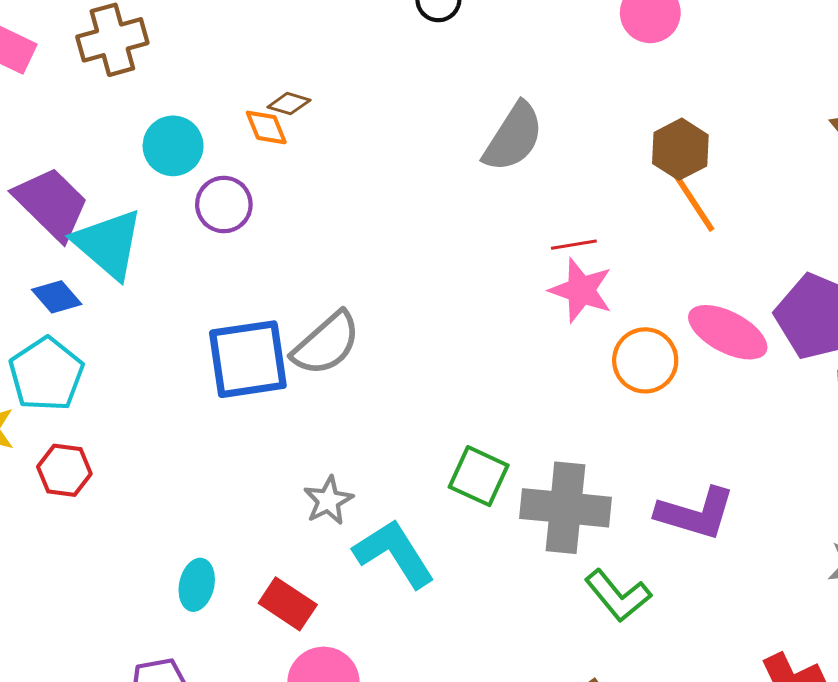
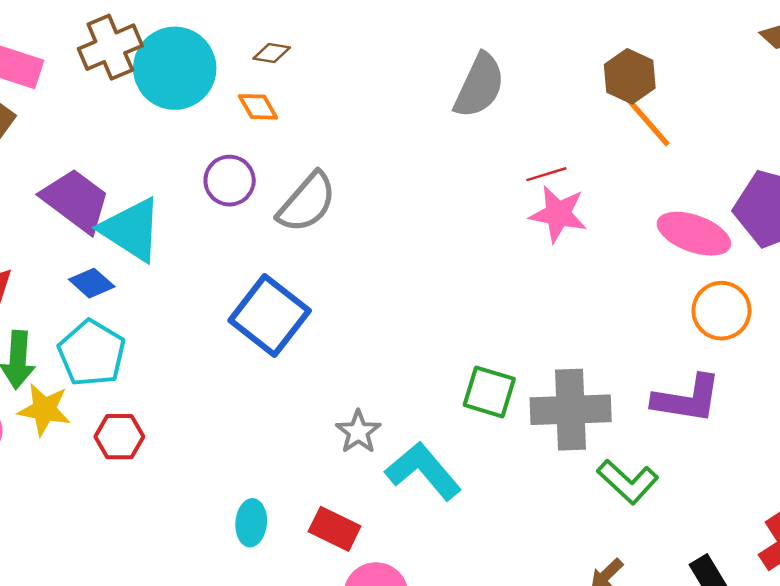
brown diamond: (289, 104) -> (272, 53), moved
cyan circle: (173, 146) -> (175, 68), moved, size x1.5
gray semicircle: (326, 344) -> (307, 202), moved
blue square: (248, 359) -> (270, 316), turned -36
orange circle: (645, 360) -> (721, 311), moved

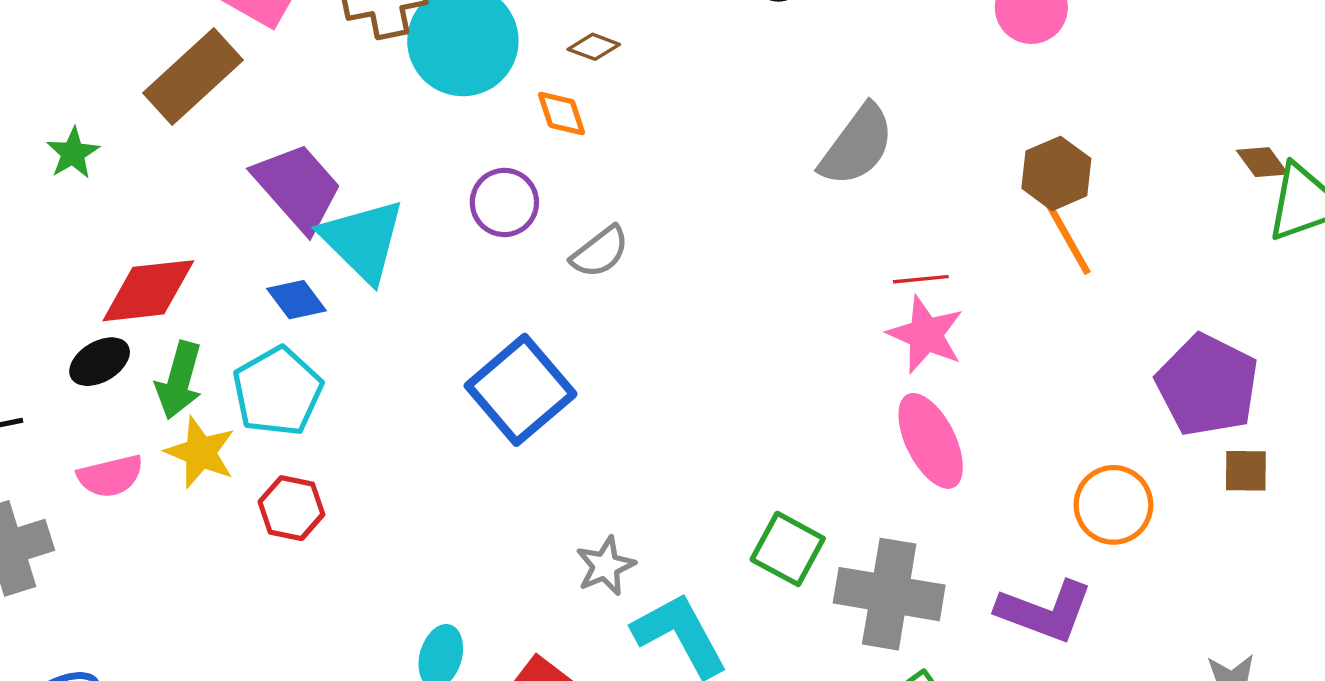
gray semicircle: (307, 202) -> (600, 252), size x0.7
pink ellipse: (694, 234) -> (931, 441), moved, turned 32

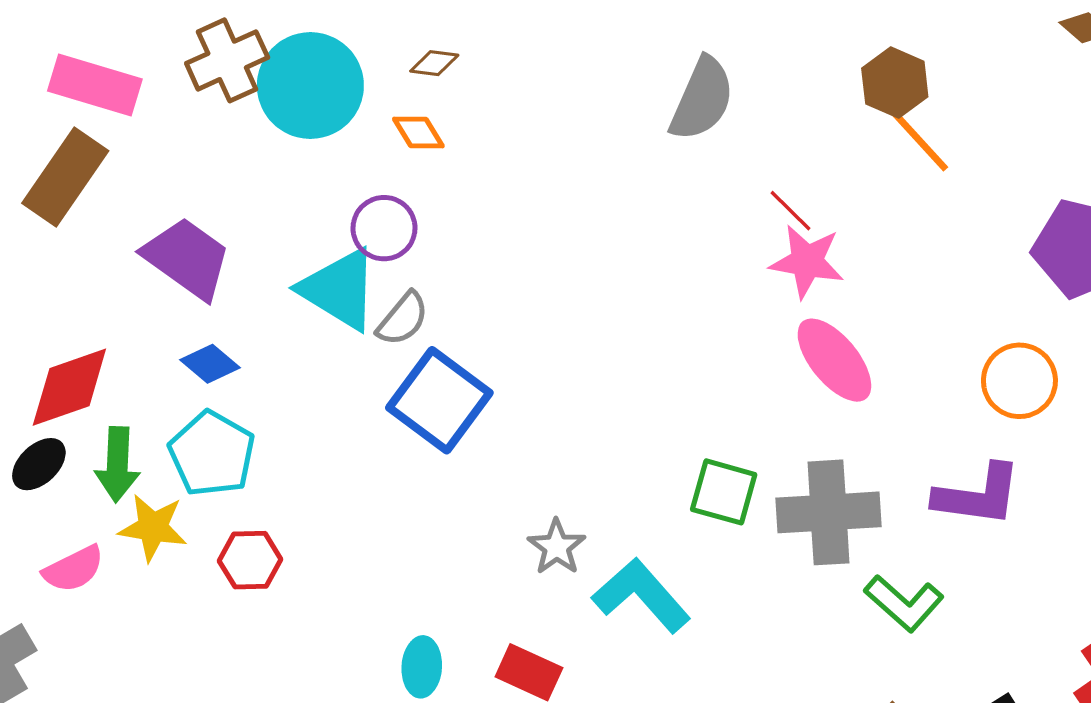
cyan triangle: (363, 240) -> (339, 289), moved
gray semicircle: (600, 252) -> (403, 319), moved
red line: (921, 279) -> (791, 211), turned 63

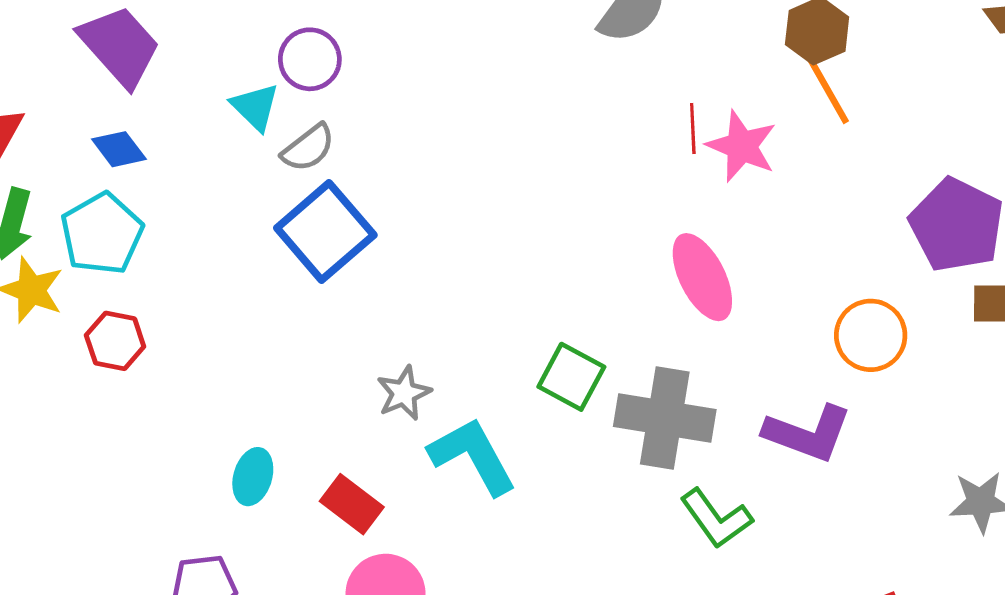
red line: (791, 211) -> (693, 128), turned 30
pink star: (807, 261) -> (742, 146), moved
cyan triangle: (339, 289) -> (255, 107), size x0.6

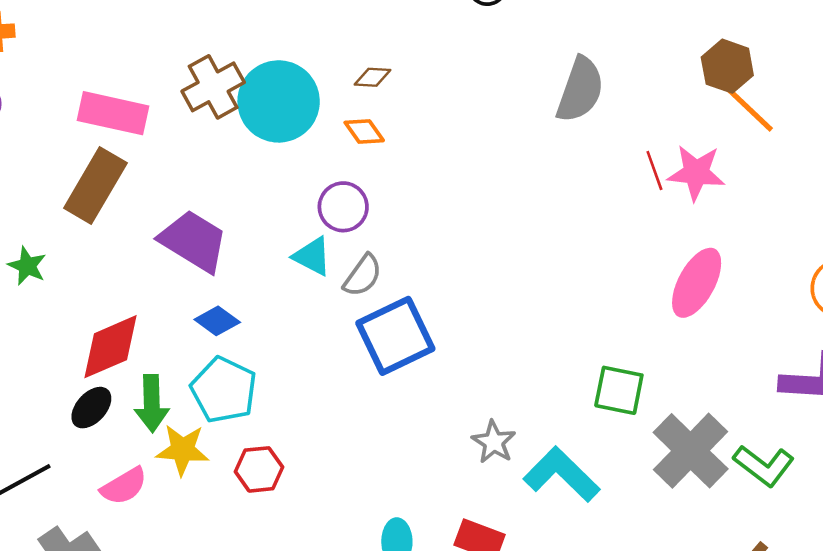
blue square: (325, 232) -> (395, 336), turned 32
pink ellipse: (702, 277) -> (697, 283), turned 72
gray cross: (665, 418) -> (691, 451), moved, turned -38

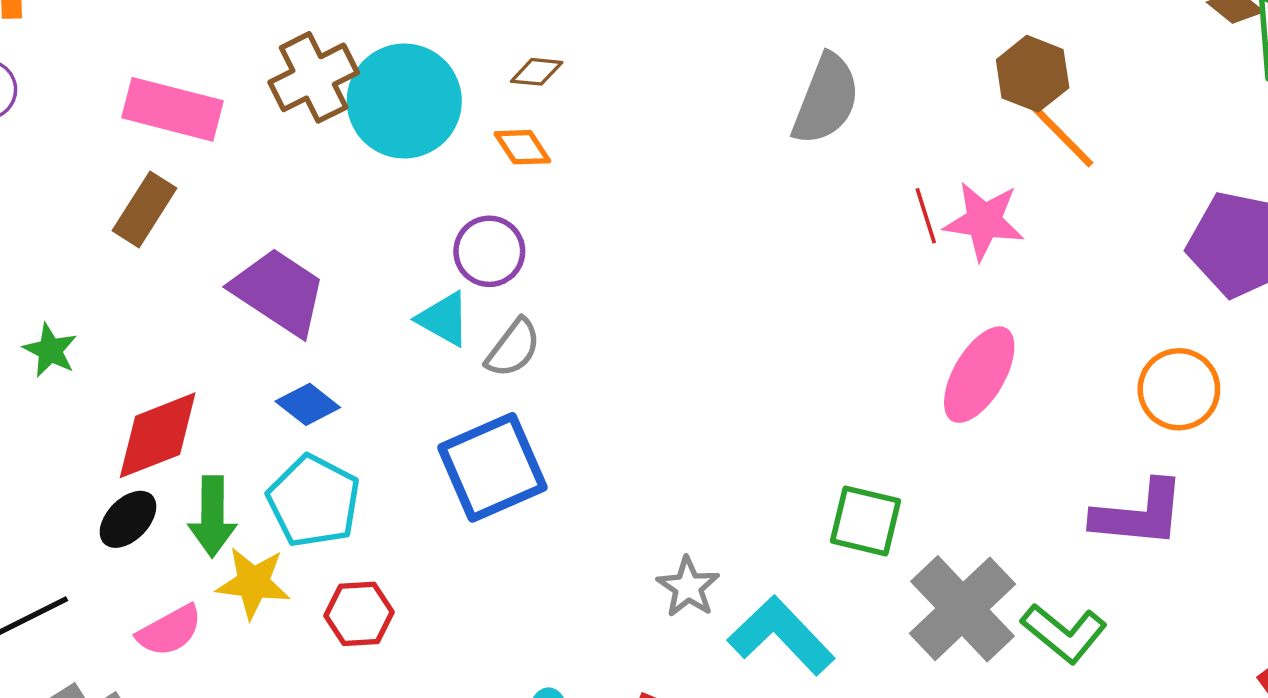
brown rectangle: (95, 185) -> (144, 209), size x0.7
green star: (27, 266) -> (50, 350), moved
blue square: (395, 336) -> (492, 467), moved

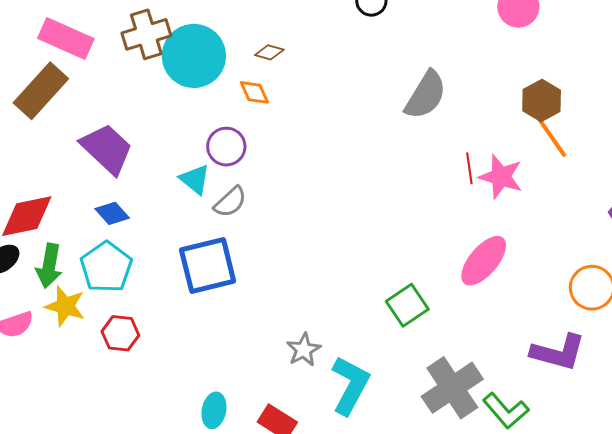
brown rectangle: (144, 209) -> (41, 91), size x1.4
green square: (866, 521) -> (407, 305), moved, turned 33
cyan L-shape: (781, 636) -> (350, 385), turned 62

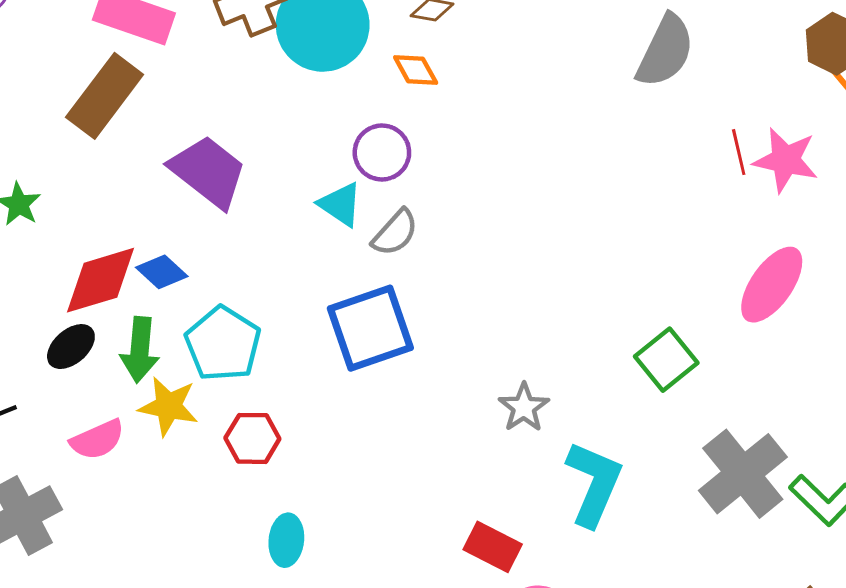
blue diamond: (112, 213) -> (162, 272), moved
gray star: (304, 350) -> (524, 407), moved
cyan ellipse: (214, 410) -> (286, 540), moved

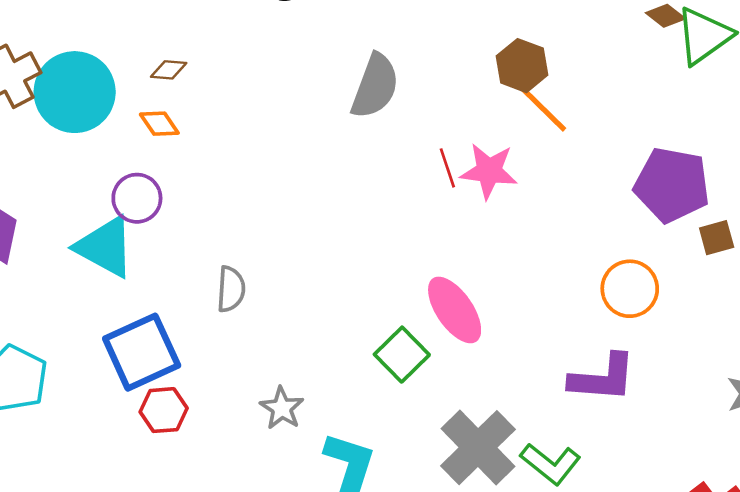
cyan triangle: (340, 204) -> (105, 247), size x1.6
gray semicircle: (395, 233) -> (231, 289), moved, turned -33
pink ellipse: (772, 285) -> (455, 310), moved, turned -64
red hexagon: (252, 438) -> (164, 410), moved

